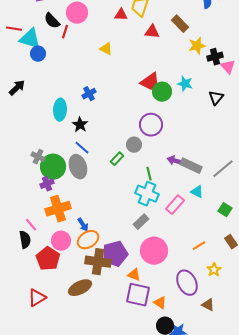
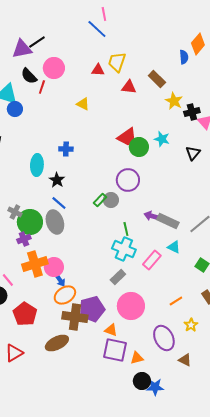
yellow star: (197, 46) -> (174, 101), turned -30
blue cross: (89, 94) -> (66, 149), turned 32
green rectangle: (117, 159) -> (100, 200), moved
pink circle: (61, 241) -> (54, 267), moved
orange triangle: (160, 303) -> (137, 358), turned -48

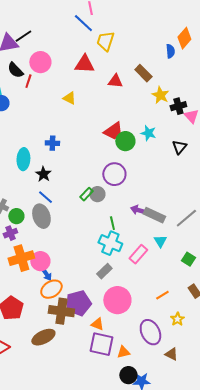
yellow trapezoid: (117, 62) -> (105, 41), moved
red triangle: (98, 70) -> (84, 64), size x1.5
green circle: (30, 222) -> (16, 216), size x0.6
cyan triangle: (174, 247) -> (160, 241), turned 32

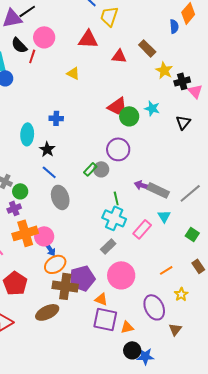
gray ellipse: (41, 216) -> (60, 197), moved
brown triangle: (171, 354) -> (175, 329), turned 40

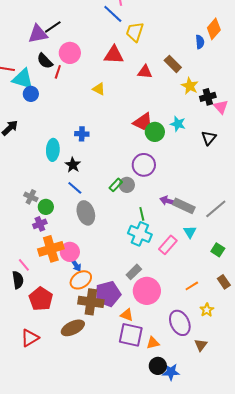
gray rectangle: (108, 246) -> (134, 272), moved

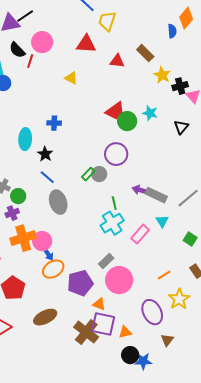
cyan cross: (140, 234) -> (112, 223), turned 35
brown cross: (91, 302) -> (86, 332), moved, turned 30
yellow star: (207, 310) -> (179, 299), size x1.5
brown triangle: (201, 345) -> (167, 340), moved

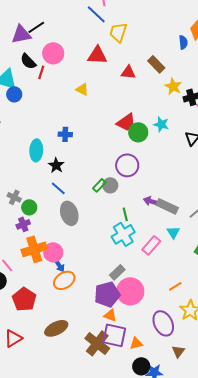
purple pentagon: (80, 283) -> (107, 294), moved

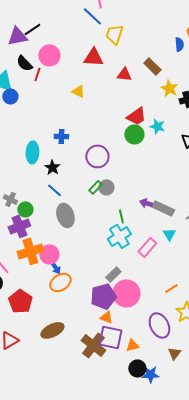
red trapezoid: (126, 122) -> (136, 116), moved
purple circle: (127, 165) -> (97, 156), moved
purple cross: (23, 224) -> (19, 226), size x1.5

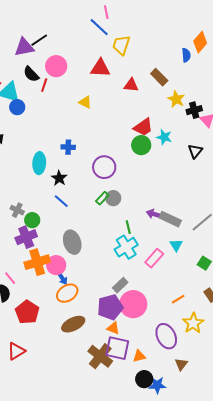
gray ellipse: (65, 215) -> (72, 242), moved
brown ellipse: (52, 330) -> (73, 324), moved

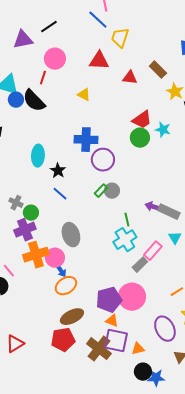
black line: (39, 40) -> (49, 27), moved
black semicircle: (31, 74) -> (34, 101), moved, size x1.4
blue cross: (68, 147) -> (86, 140), moved, size x1.6
gray rectangle: (120, 285) -> (140, 265), moved
red pentagon: (27, 312) -> (63, 340), moved, turned 30

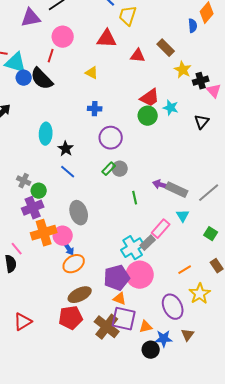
blue cross: (86, 140) -> (95, 109), moved, size x0.6
cyan cross: (125, 240) -> (133, 248), moved
blue star: (156, 378) -> (164, 339), moved

